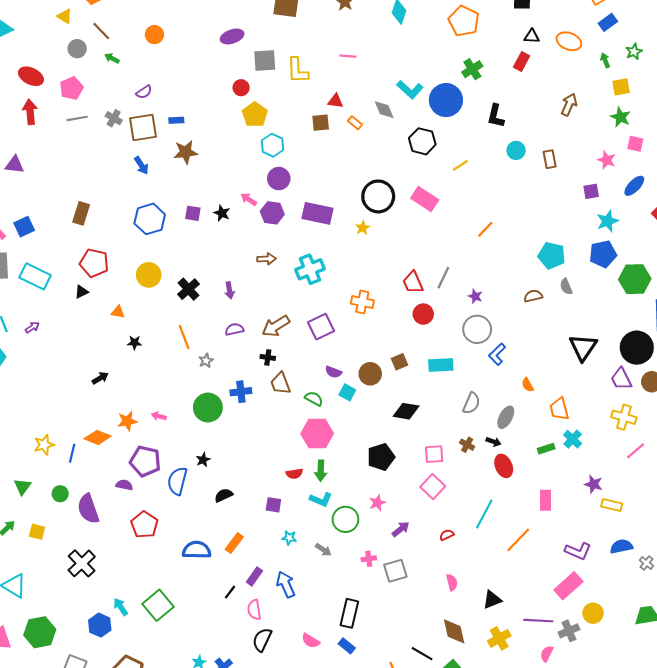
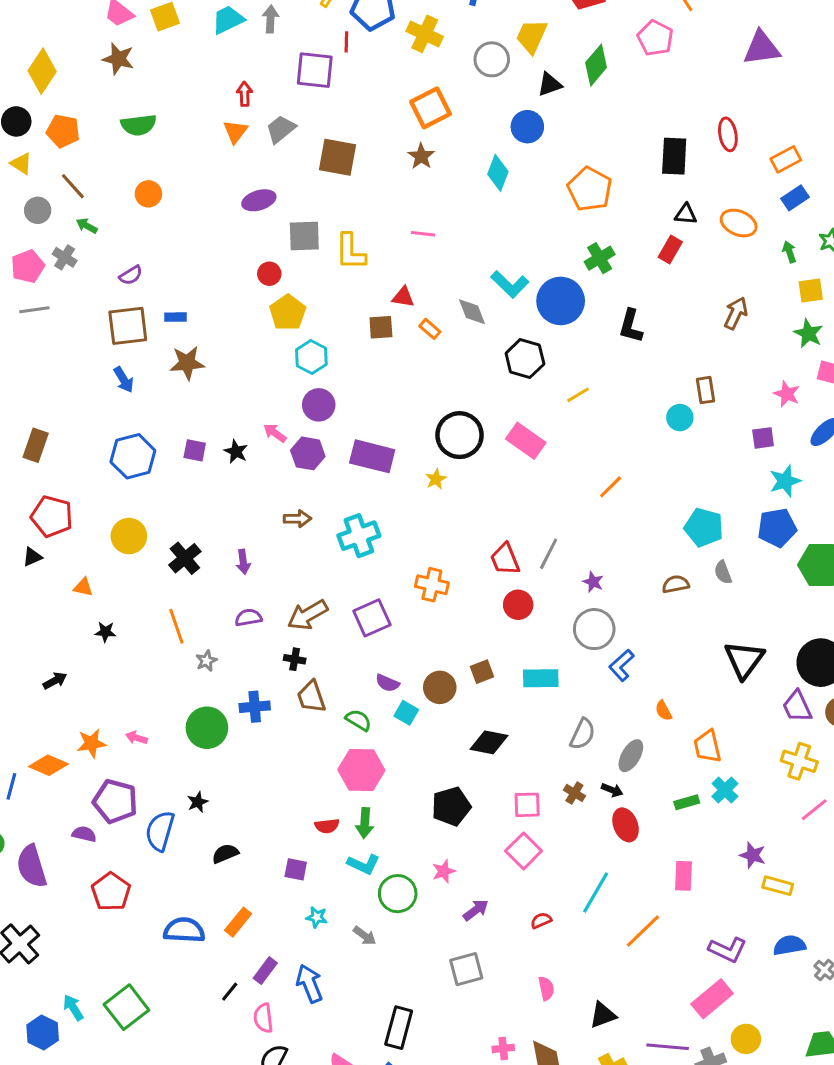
gray cross: (114, 118) -> (65, 257), moved
cyan circle: (516, 150) -> (680, 418), moved
pink cross: (369, 559) -> (503, 1048), moved

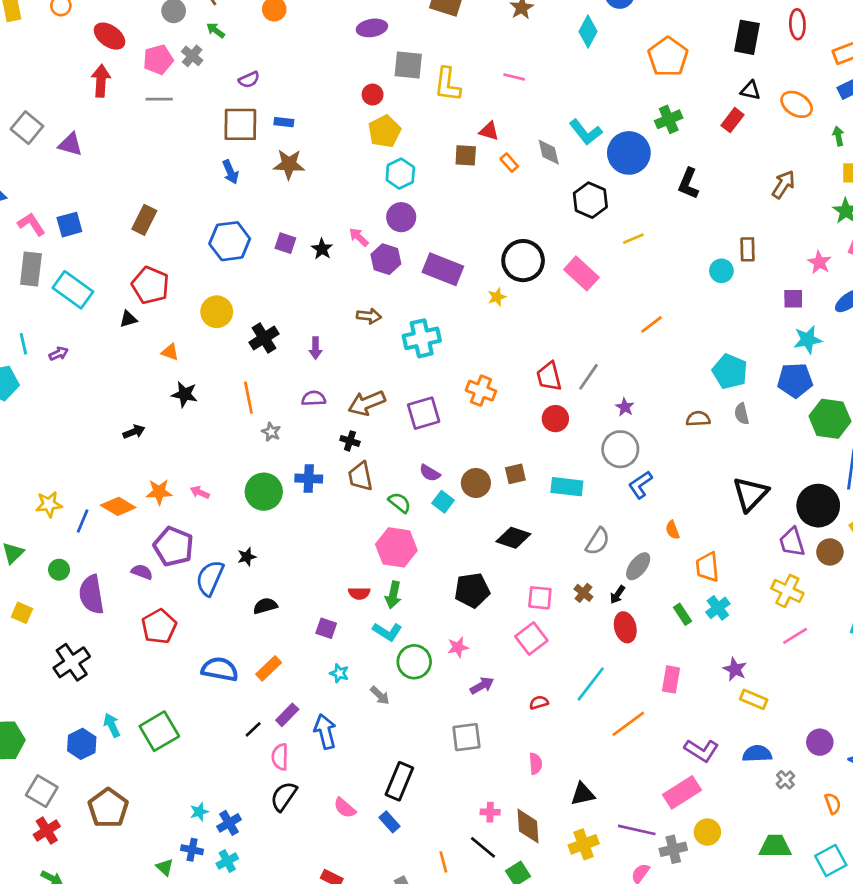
black star: (105, 632) -> (185, 394), size x1.4
gray star: (206, 661) -> (271, 432), turned -30
black arrow: (612, 790) -> (617, 595), turned 96
green rectangle: (687, 802) -> (682, 614), turned 65

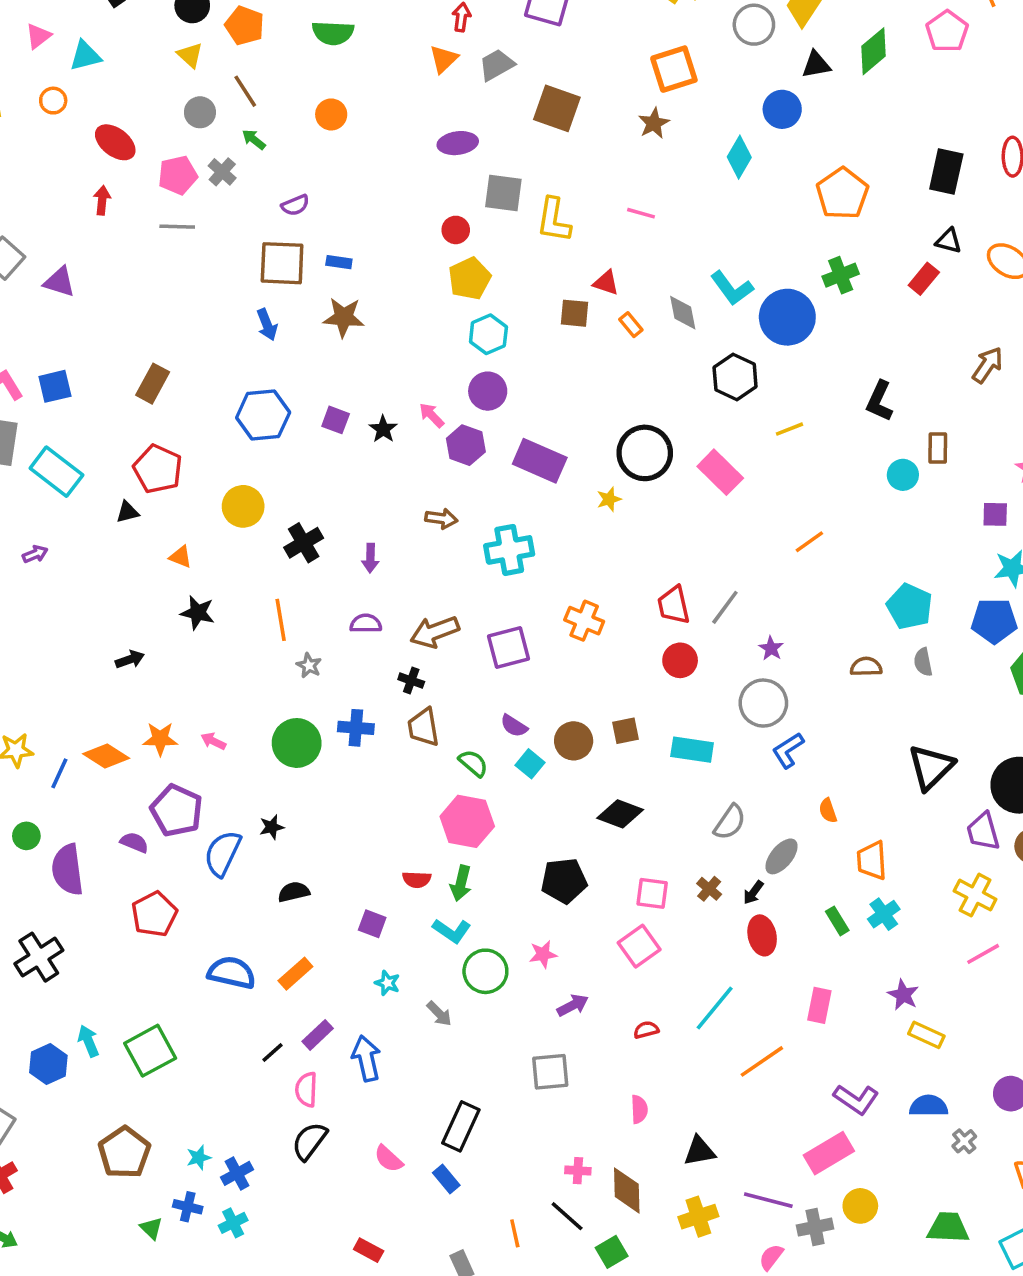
red arrow: (101, 81) -> (102, 200), size x0.7
black L-shape: (688, 183) -> (879, 401), moved
brown pentagon: (108, 808) -> (124, 1153), moved

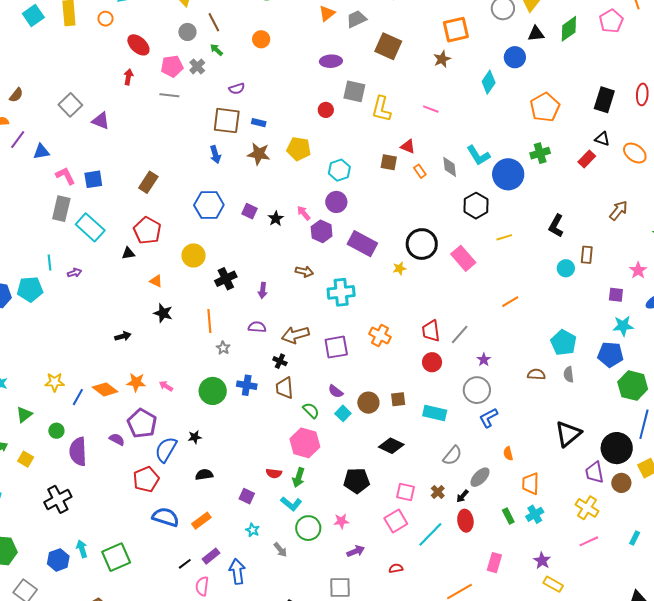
yellow pentagon: (470, 278) -> (299, 149), moved, turned 30
red pentagon: (154, 914) -> (146, 479), moved
cyan line: (715, 1008) -> (430, 534), moved

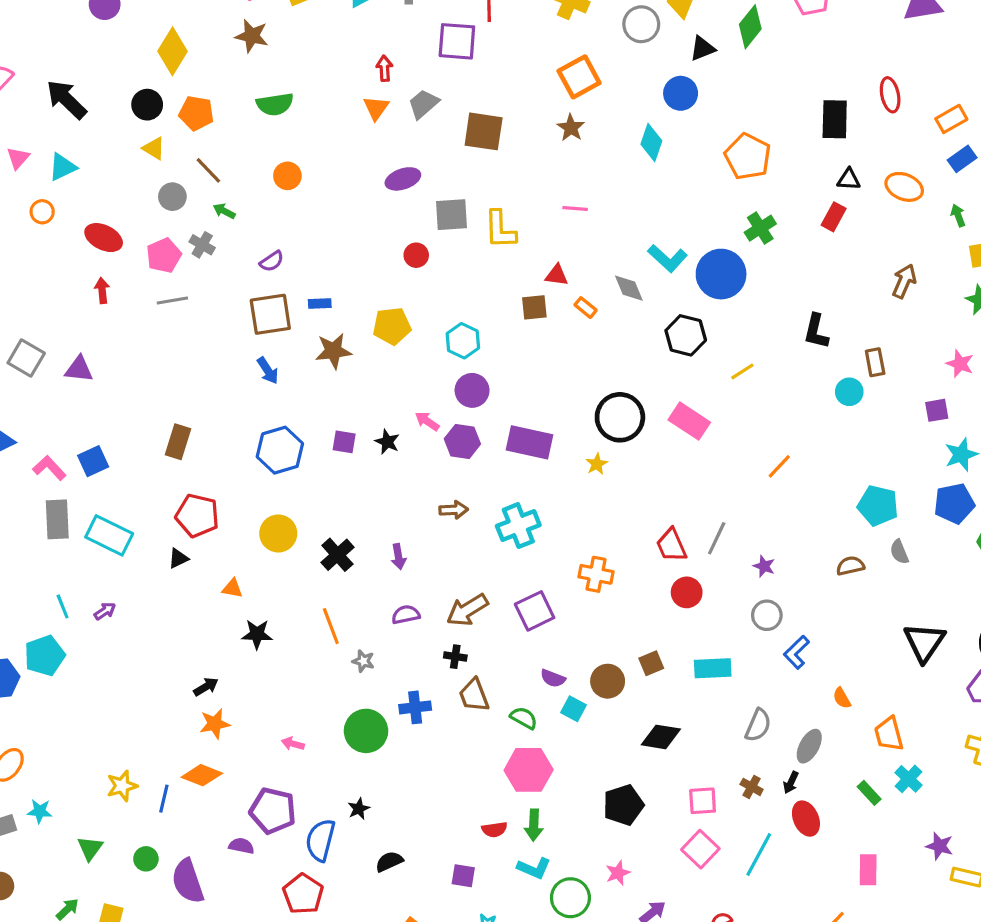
orange star: (136, 382) -> (215, 724), moved
gray circle: (477, 390) -> (767, 615), size x0.7

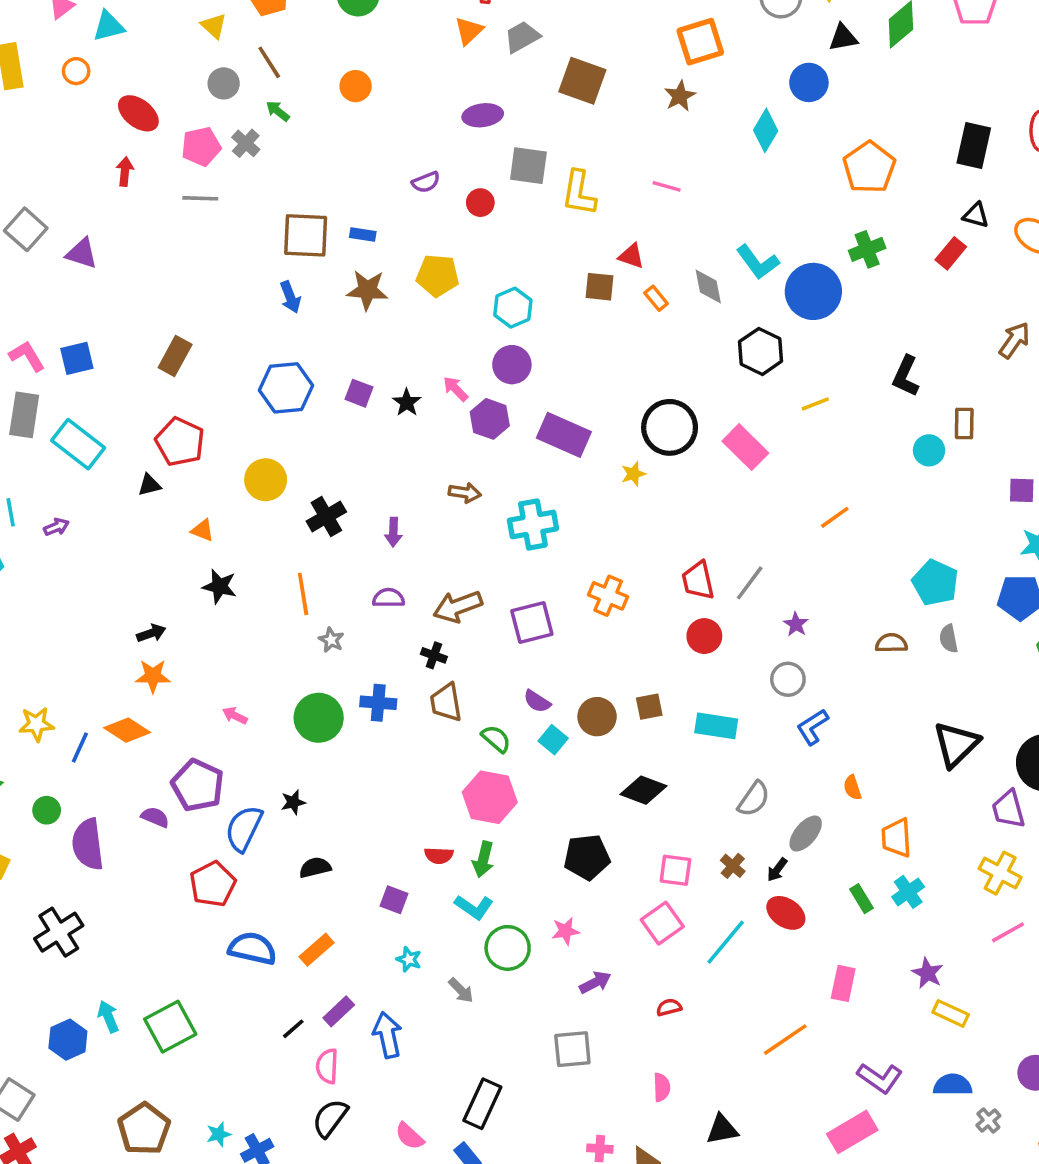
purple semicircle: (272, 261) -> (426, 182), moved
red ellipse: (806, 819) -> (786, 913), turned -44

